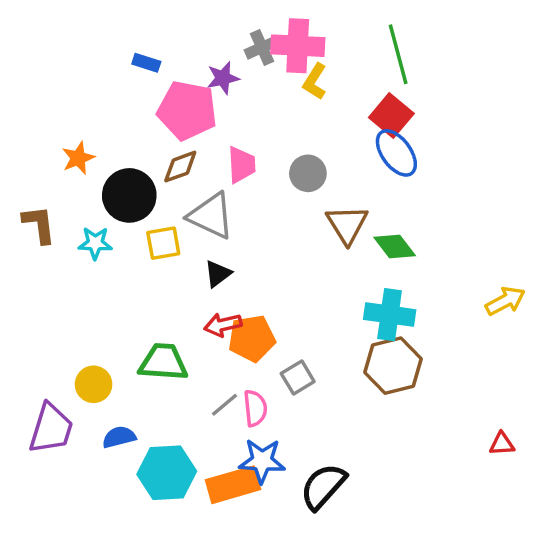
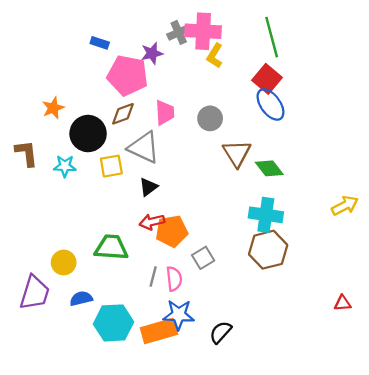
gray line: (225, 405) -> (153, 276), turned -36
black semicircle: (323, 486) -> (221, 332), size x0.7

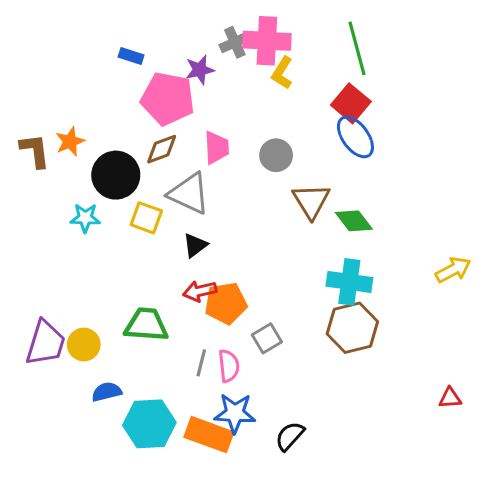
brown L-shape: (26, 153) -> (35, 151), moved
yellow square: (111, 166) -> (146, 218), turned 30
purple trapezoid: (35, 293) -> (46, 343), moved
orange rectangle: (159, 331) -> (209, 435), turned 36

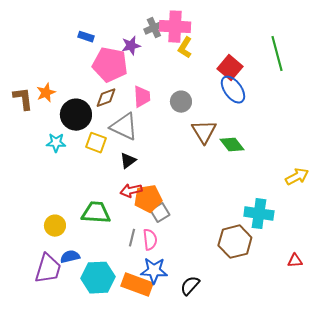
green line: (357, 48) -> (277, 54), moved
cyan cross: (349, 282) -> (259, 214), moved
brown hexagon: (352, 328) -> (235, 242), moved
gray square: (267, 338) -> (160, 213), moved
purple trapezoid: (46, 343) -> (48, 269), moved

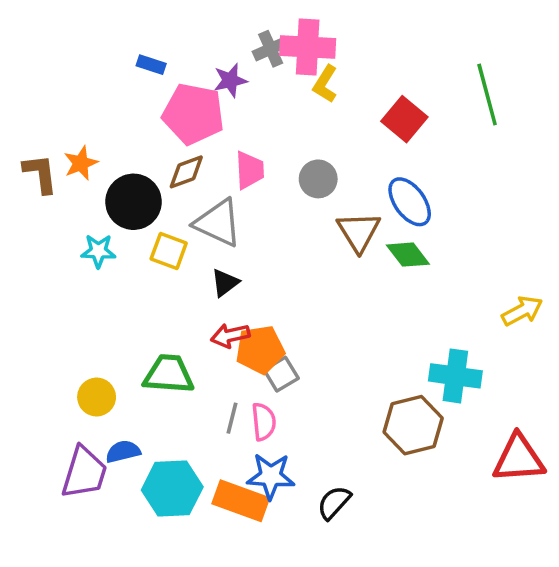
blue ellipse: (233, 90) -> (410, 202), moved
red triangle: (295, 261) -> (519, 459), size x2.0

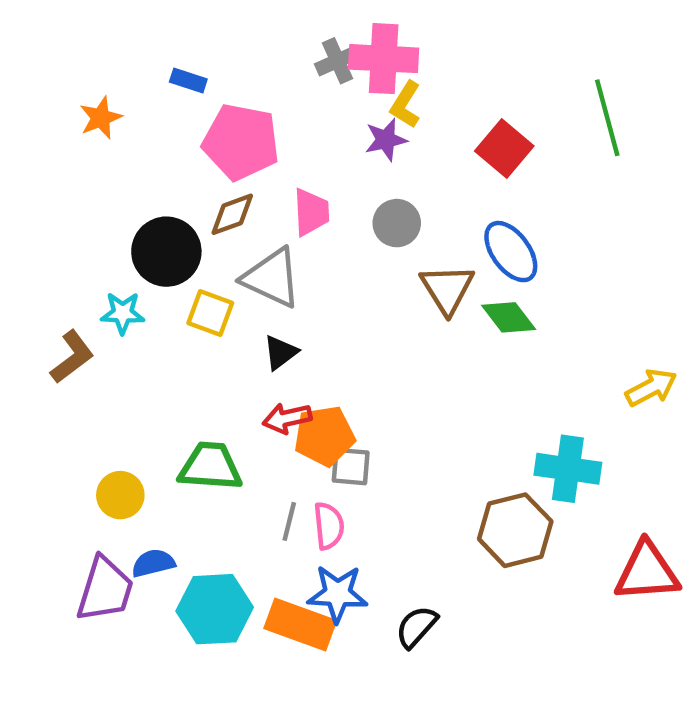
purple star: (230, 80) -> (386, 140), moved
orange star: (81, 163) -> (101, 118), moved
brown L-shape: (40, 174) -> (72, 357), moved, turned 60
gray square: (281, 374) -> (351, 467), turned 36

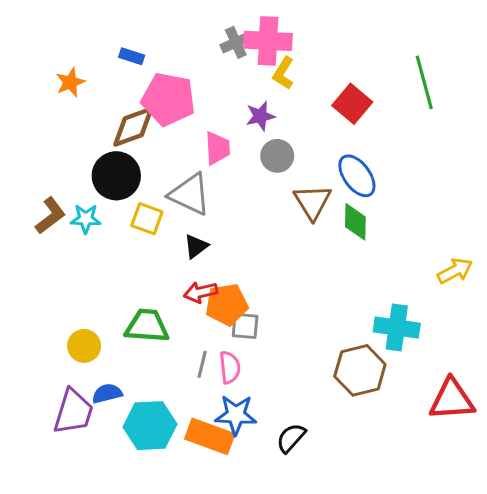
purple star: (386, 140) -> (260, 116), moved
brown diamond: (232, 214) -> (133, 127), moved, size x1.4
green diamond: (509, 317) -> (355, 222), turned 39
brown L-shape: (72, 357) -> (50, 216), moved

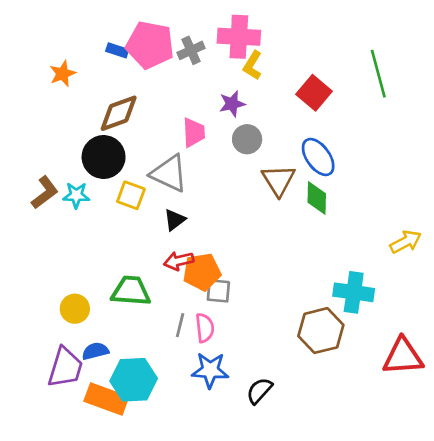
gray cross: (236, 42) -> (191, 50), moved
pink pentagon: (168, 99) -> (150, 45), moved
orange rectangle: (210, 436) -> (106, 399), moved

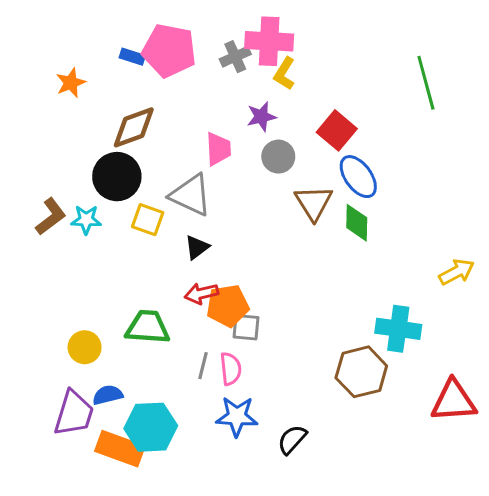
gray cross: (191, 50) -> (235, 57), moved
red square: (314, 93) -> (337, 130), moved

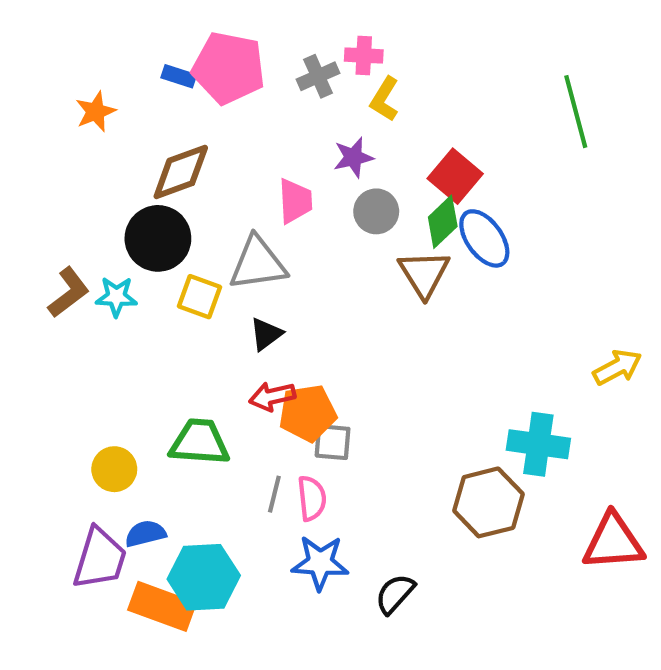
pink cross: (269, 41) -> (364, 55), size x0.6
gray triangle: (191, 195) -> (258, 263), turned -33
green diamond: (357, 223) -> (443, 222), moved, turned 45

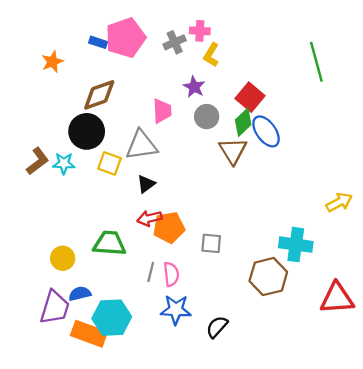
pink pentagon: (229, 68) -> (125, 38), turned -30
purple star: (353, 157) -> (194, 87), turned -30
gray square: (333, 442) -> (211, 243), moved

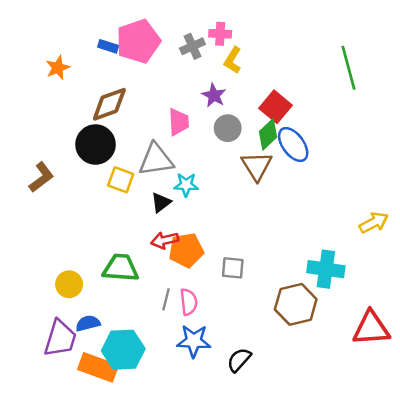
cyan star: (64, 163) -> (186, 185), moved

